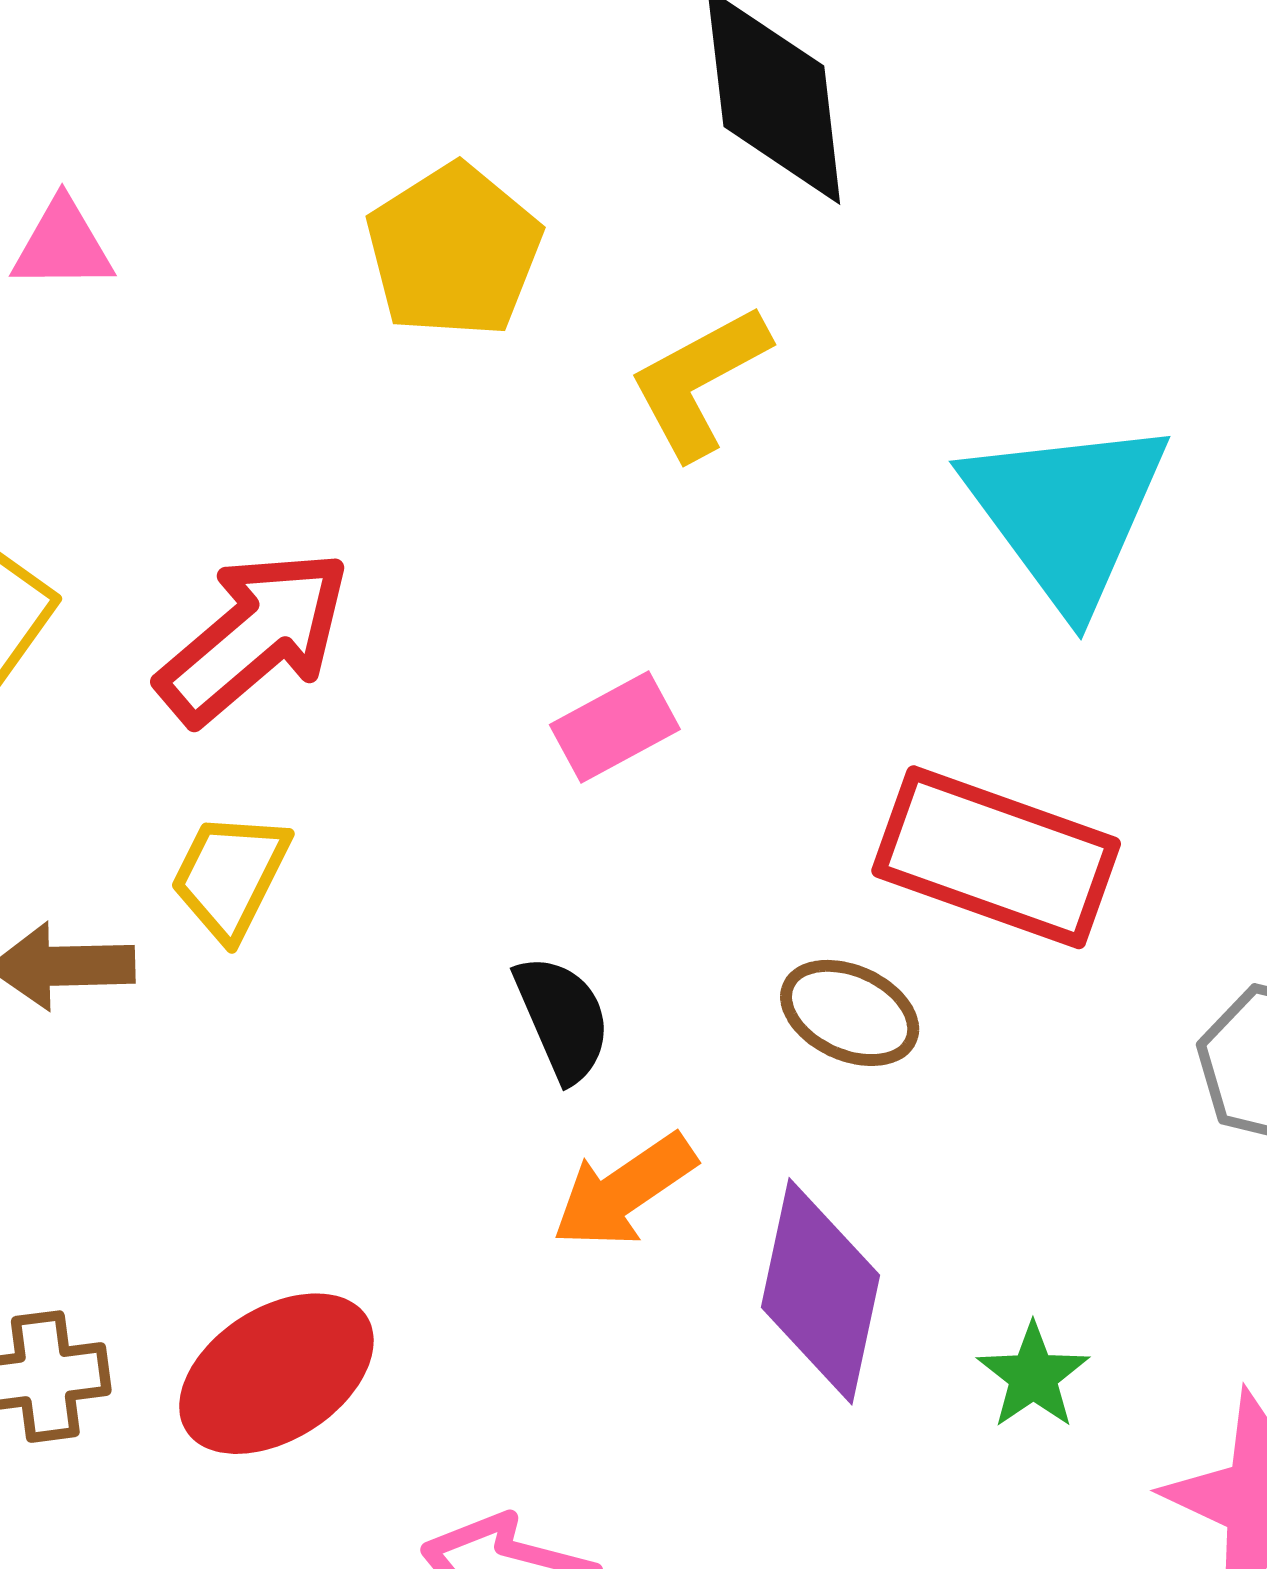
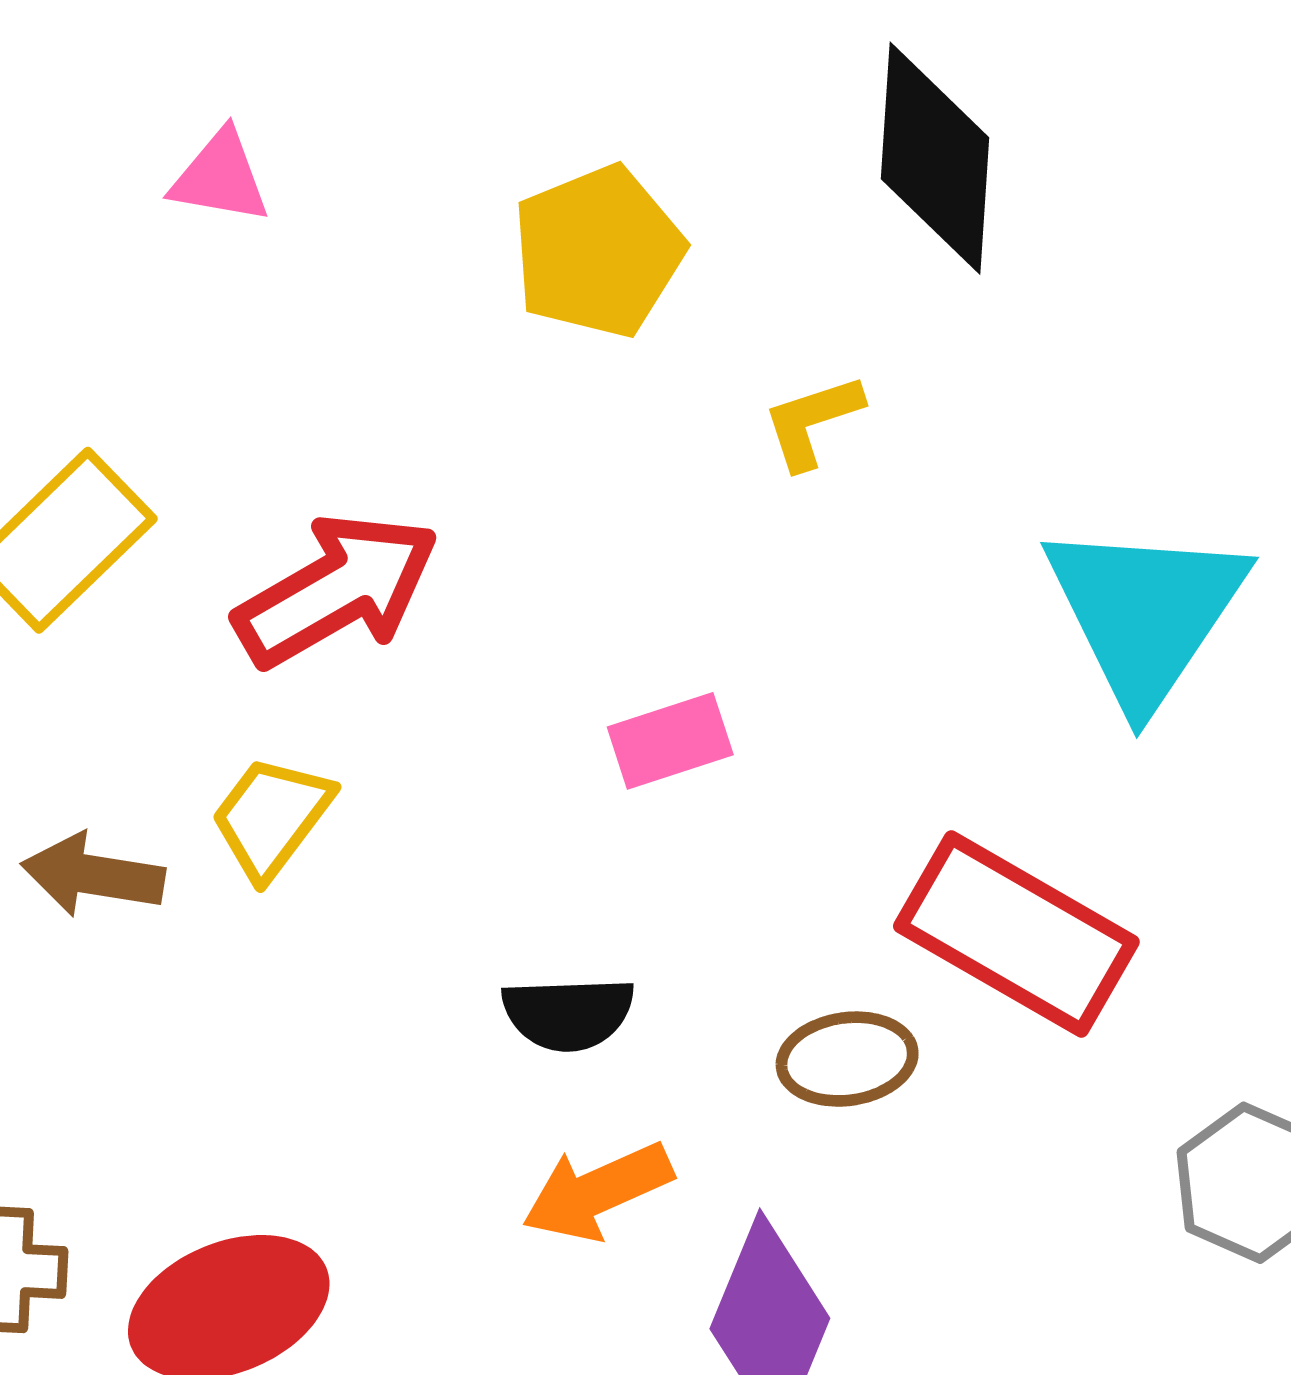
yellow L-shape: (699, 382) -> (812, 421), size x0.7
brown ellipse: (850, 1013) -> (847, 1059), turned -43
black semicircle: (563, 1018) -> (568, 1014), turned 101

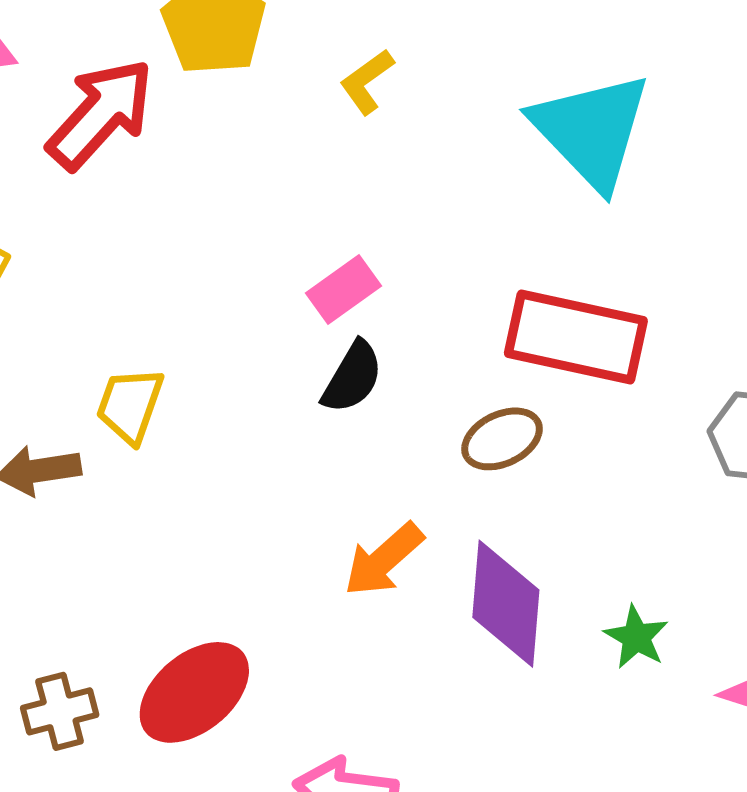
red arrow: (337, 590) -> (100, 114), moved
black semicircle: (568, 1014) -> (352, 377), moved, turned -40

